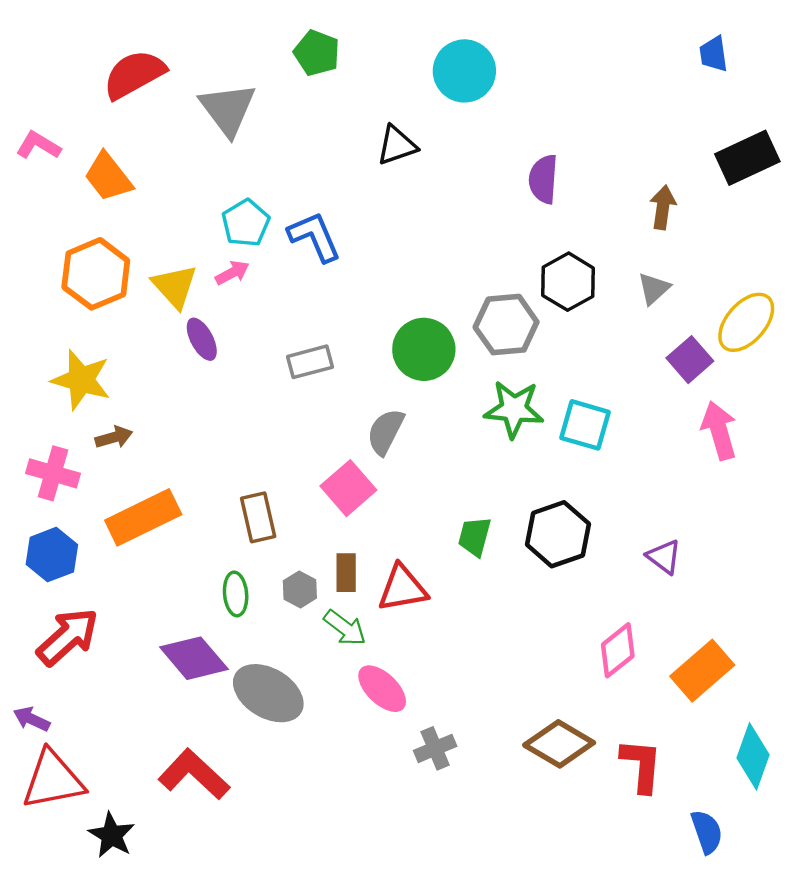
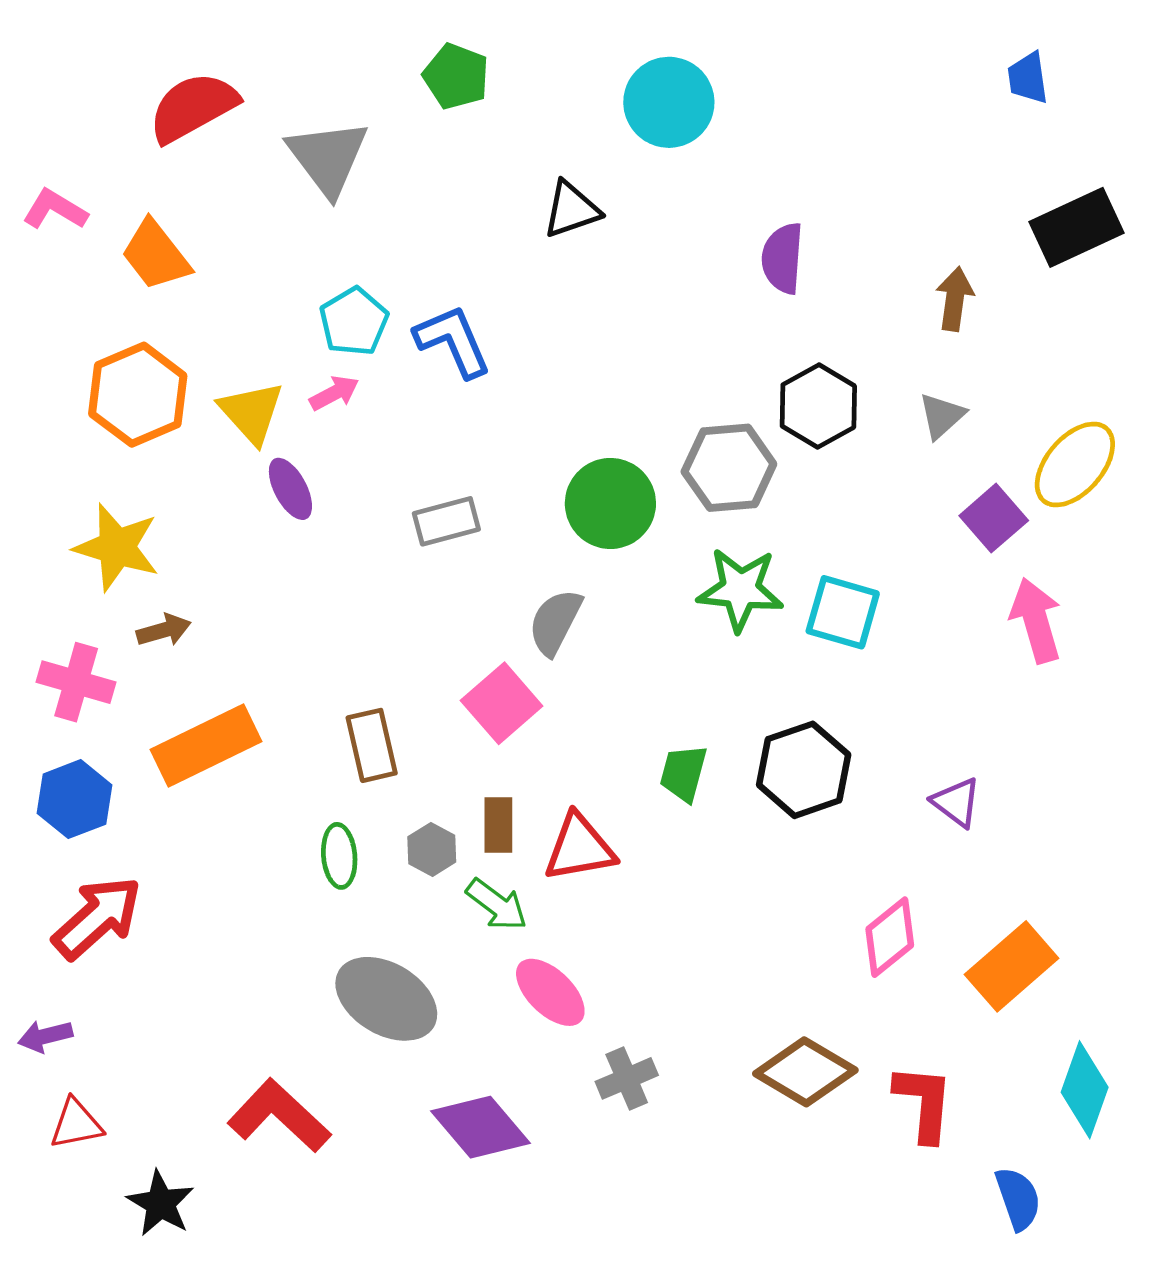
purple diamond: (194, 658) -> (480, 1127), moved
purple arrow: (32, 719) -> (45, 1036), turned -39
red triangle: (53, 780) -> (76, 1124), size x0.6

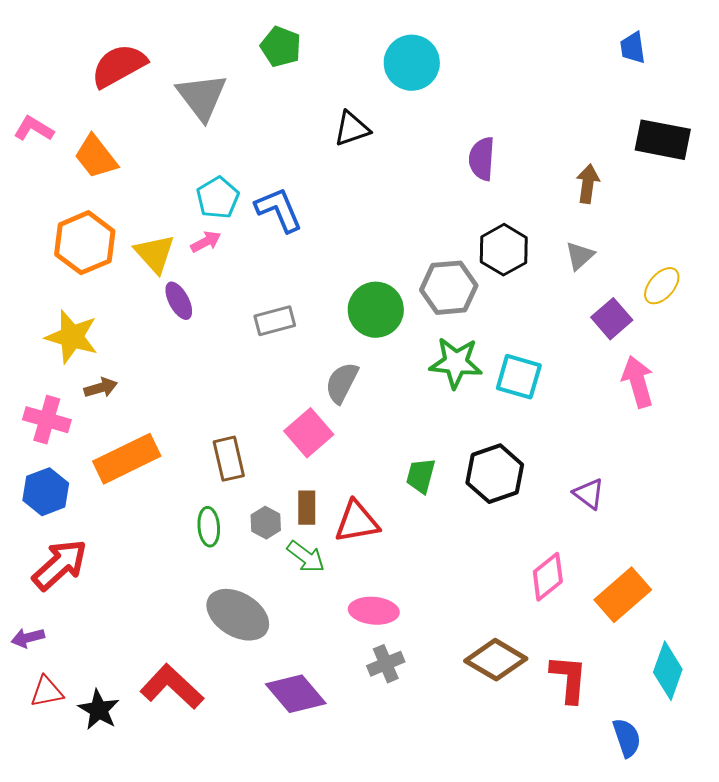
black rectangle: (1077, 227) -> (663, 140), turned 36
yellow ellipse: (1075, 464) -> (662, 286), size x0.7
pink ellipse: (550, 992) -> (374, 611), moved, turned -39
black star: (161, 1203) -> (99, 710), moved

